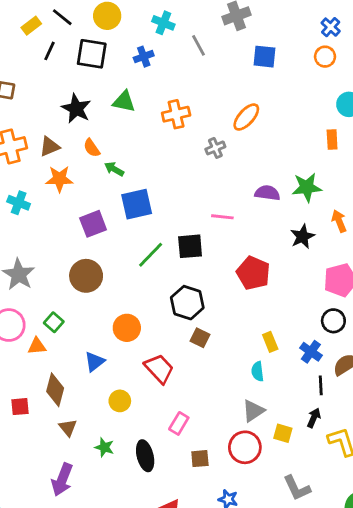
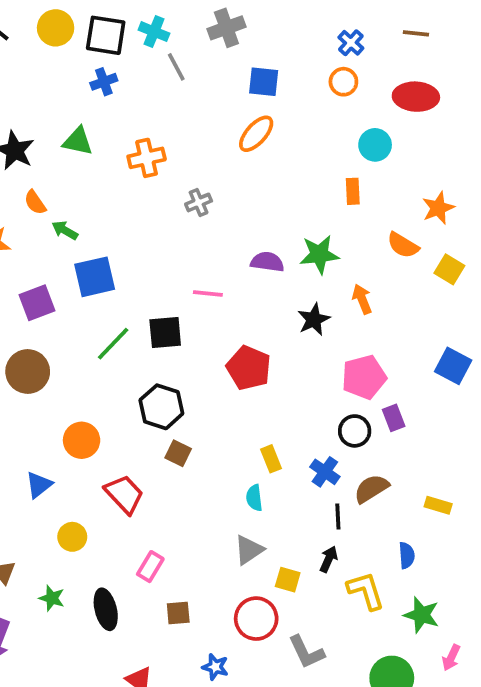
cyan cross: (163, 23) -> (154, 32), moved
black square: (92, 54) -> (106, 35), moved
orange ellipse: (246, 117) -> (256, 134), moved
red circle: (245, 447) -> (256, 619), moved

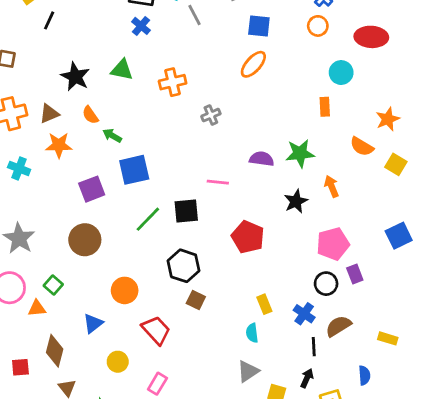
blue cross: (104, 82) -> (141, 26), turned -30
blue square: (453, 366) -> (399, 236), turned 36
pink rectangle: (150, 567) -> (157, 384), moved

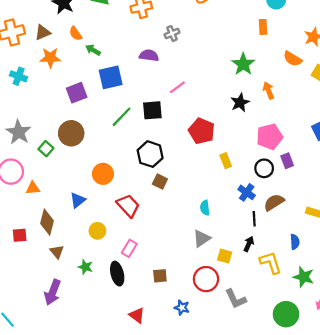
green star: (300, 153) -> (243, 64), turned -30
purple semicircle: (262, 159) -> (149, 55), moved
pink line: (218, 182) -> (177, 87), turned -42
green square: (53, 285) -> (46, 149), moved
yellow rectangle: (264, 304) -> (226, 161), moved

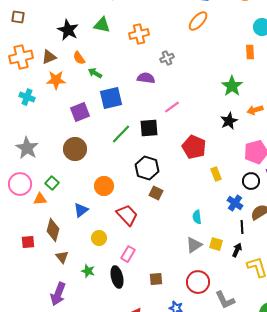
orange arrow: (268, 91) -> (255, 110), turned -84
green square: (46, 149) -> (52, 183), moved
yellow square: (225, 256) -> (216, 244), moved

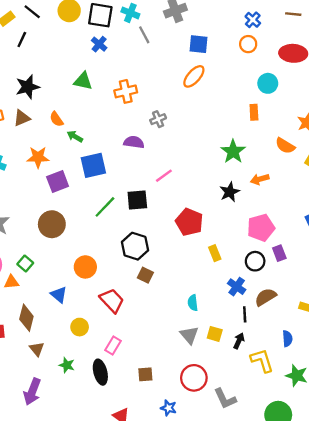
black star: (68, 30) -> (28, 87), moved, turned 30
orange star: (56, 80) -> (38, 157), moved
blue triangle: (81, 210) -> (59, 295), turned -42
gray triangle: (194, 245) -> (189, 335), turned -36

